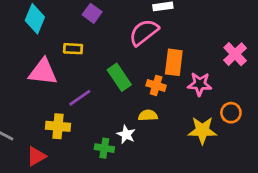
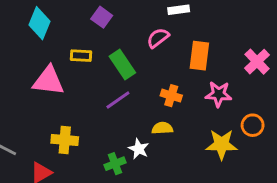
pink semicircle: (144, 32) -> (158, 38), size x0.7
orange rectangle: (174, 62) -> (199, 56), moved
green rectangle: (119, 77) -> (122, 65), moved
purple line: (80, 98) -> (118, 100), moved
green cross: (104, 148) -> (115, 164), turned -30

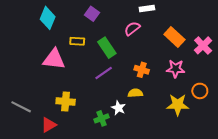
orange rectangle: (199, 56) -> (174, 37), moved, turned -54

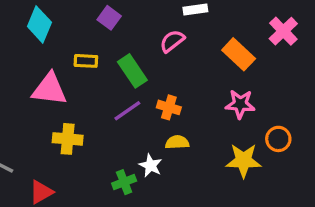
pink cross: (203, 45) -> (283, 31), moved
orange cross: (142, 70) -> (169, 107), moved
yellow cross: (66, 102) -> (68, 139), moved

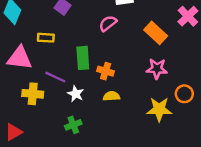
green rectangle: (132, 71) -> (83, 58), moved, turned 30
purple line: (127, 111) -> (55, 77), moved, turned 60
white star: (151, 165) -> (76, 94), moved

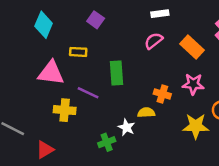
pink semicircle: (108, 23) -> (154, 41), moved
orange cross: (106, 71) -> (162, 94), moved
white star: (76, 94) -> (126, 127), moved

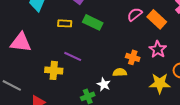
pink semicircle: (154, 41) -> (135, 14), moved
pink triangle: (51, 73) -> (21, 42), moved
green rectangle: (117, 73) -> (93, 22), moved, turned -60
pink star: (193, 84) -> (158, 49), turned 30

